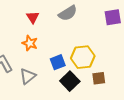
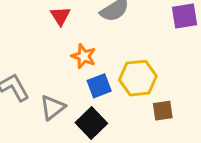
orange star: (30, 43) -> (84, 56), moved
black square: (70, 81) -> (91, 123), moved

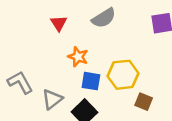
blue square: (99, 86) -> (91, 81), turned 30
brown square: (163, 111) -> (144, 102), turned 30

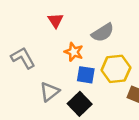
gray semicircle: (104, 18) -> (103, 33), moved
gray L-shape: (20, 82) -> (23, 58), moved

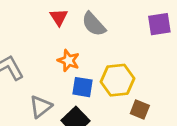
red triangle: (56, 20) -> (59, 17), moved
gray semicircle: (103, 33) -> (94, 24), moved, turned 80

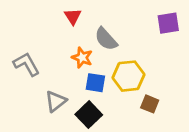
gray semicircle: (94, 24) -> (106, 39), moved

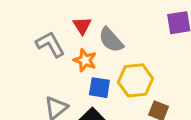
red triangle: (73, 16) -> (82, 26), moved
gray L-shape: (26, 64) -> (50, 44), moved

